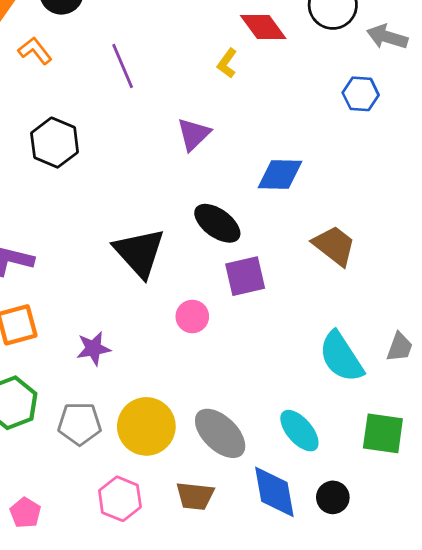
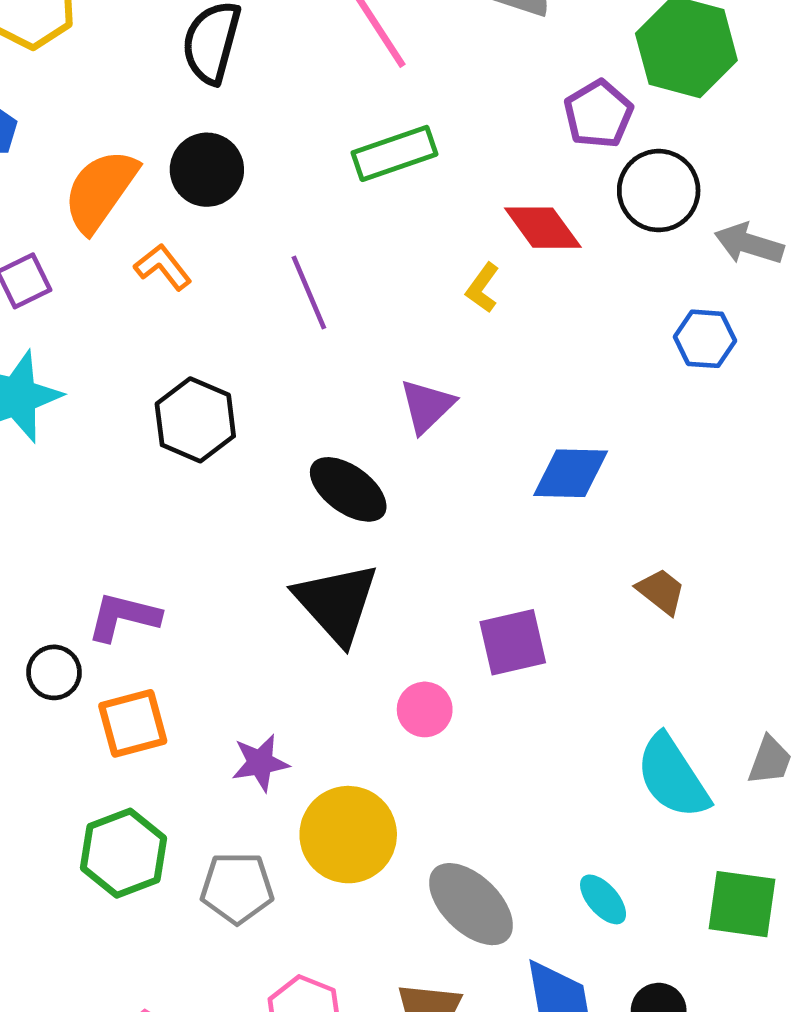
black ellipse: (217, 223) -> (348, 489), moved
brown trapezoid: (334, 246) -> (661, 591), size x0.7
yellow circle: (146, 426) -> (348, 835), moved
cyan ellipse: (299, 431) -> (603, 899), size x0.7

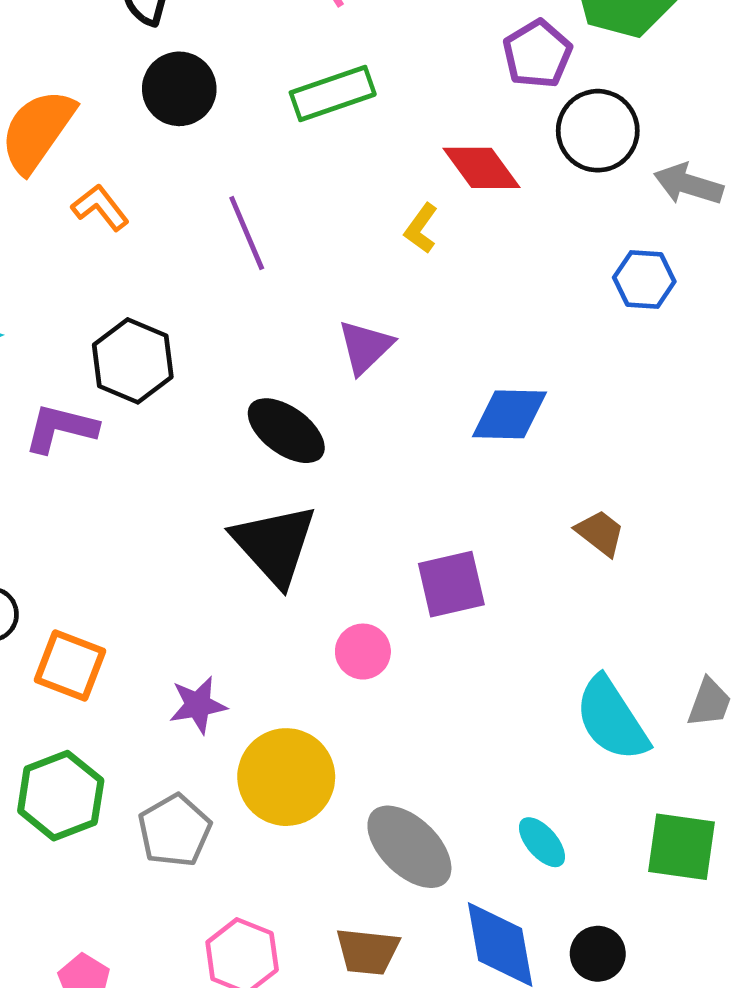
black circle: (207, 170) -> (179, 89), moved
purple L-shape: (123, 617) -> (61, 428), moved
orange square: (133, 723) -> (70, 665), turned 36
gray pentagon: (237, 888) -> (175, 831), turned -30

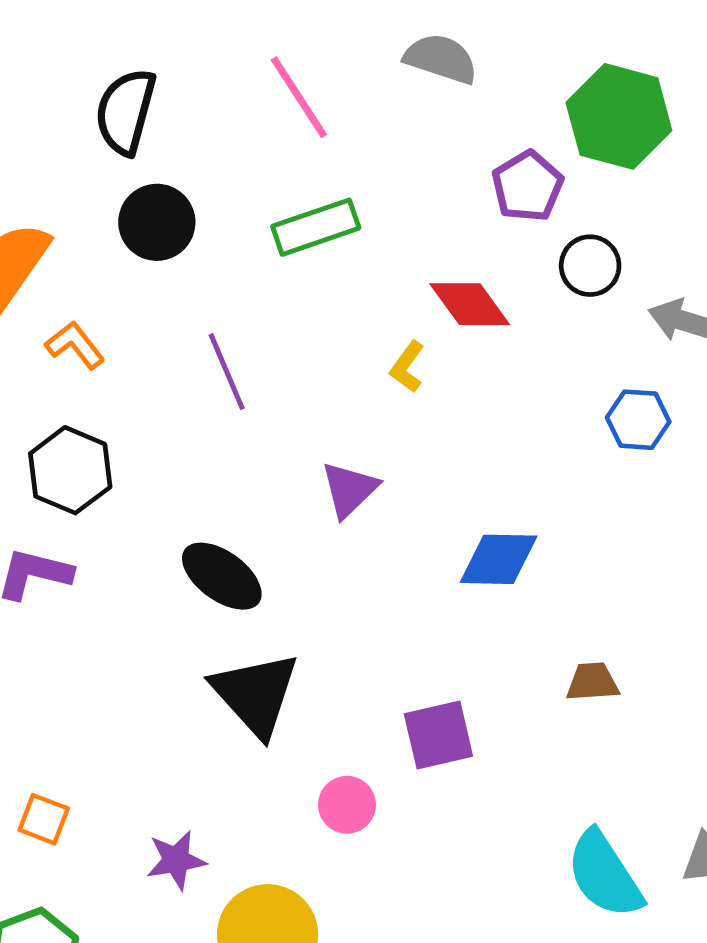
black circle: (598, 131) -> (590, 266), size x0.7
black hexagon: (133, 361) -> (70, 470), moved
black ellipse: (286, 431) -> (222, 576), moved
brown trapezoid: (600, 533) -> (592, 682), turned -42
orange square: (70, 665) -> (44, 819), size x0.7

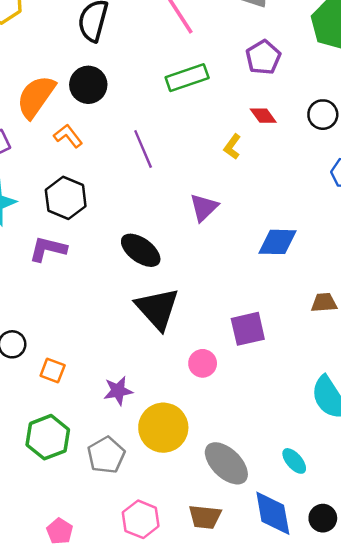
purple pentagon: (527, 186) -> (263, 57), moved
black circle: (157, 222) -> (88, 85), moved
black circle: (590, 266) -> (323, 115), moved
red diamond: (470, 304) -> (263, 116), size x0.7

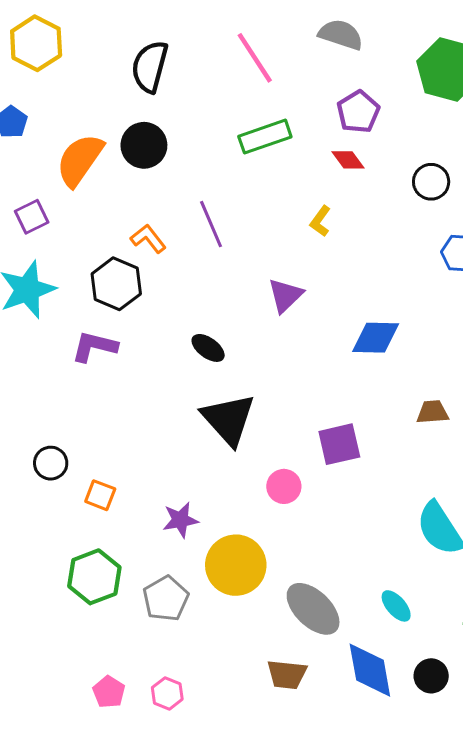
red diamond: (263, 116) -> (348, 160), moved
orange L-shape: (68, 136) -> (148, 239), moved
black ellipse: (141, 250) -> (208, 348), size x0.7
pink hexagon: (141, 519) -> (167, 693), moved, size x0.7

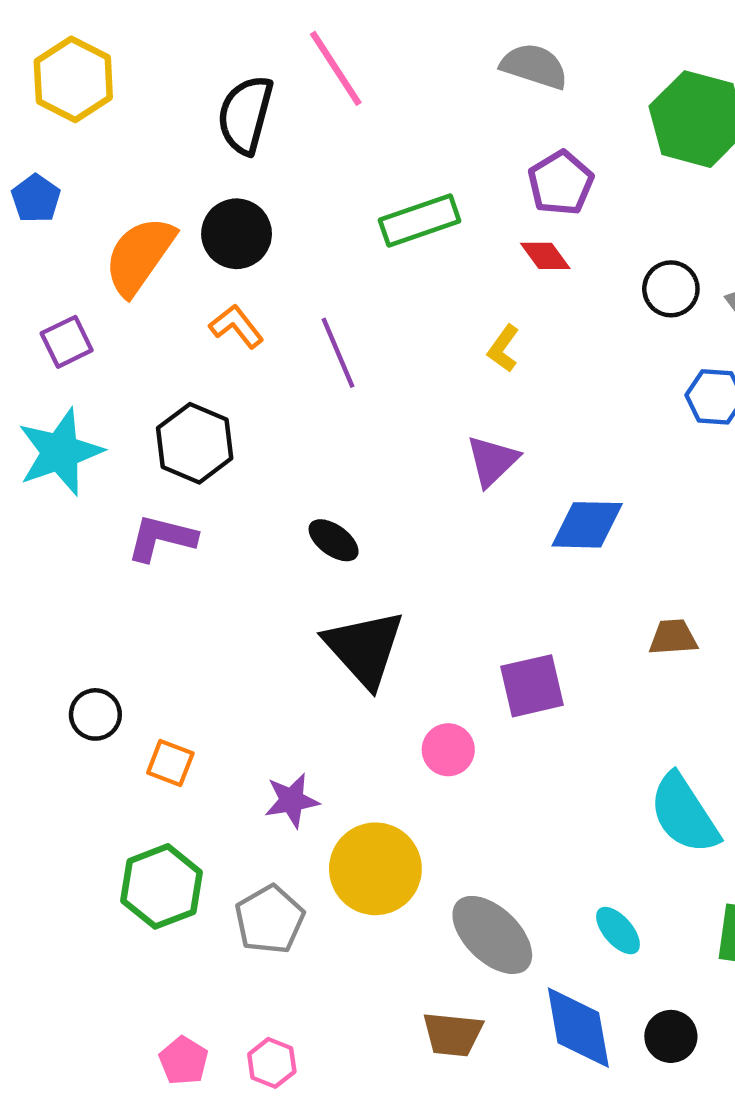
pink line: (255, 58) -> (336, 68), moved
orange L-shape: (148, 239) -> (237, 326), moved
purple triangle: (285, 295) -> (492, 461), moved

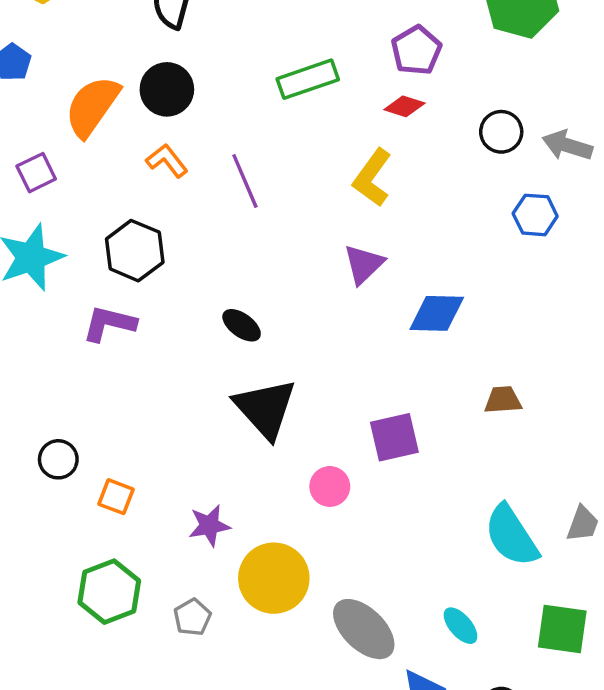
red diamond: (545, 256) -> (404, 106), turned -36
yellow L-shape: (503, 348) -> (372, 178), size x1.6
gray pentagon: (270, 920) -> (192, 617), size x0.7

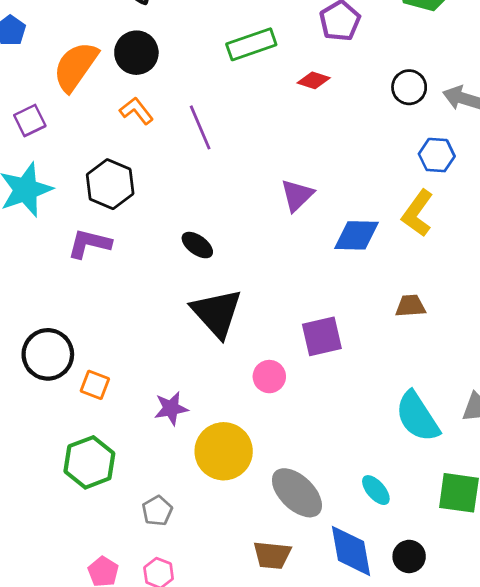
red diamond: (404, 106) -> (314, 80), moved
yellow L-shape: (372, 178) -> (417, 213), moved
black circle: (58, 459) -> (48, 354), size x1.6
gray pentagon: (192, 617) -> (157, 511), moved

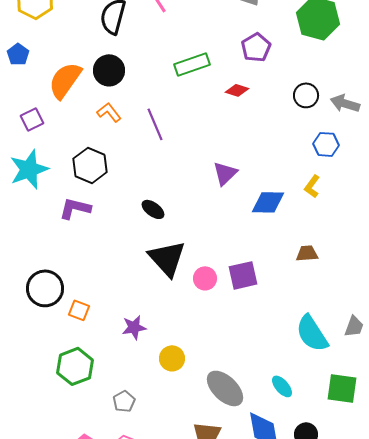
yellow L-shape: (417, 213) -> (312, 186), size x0.7
pink circle: (269, 377) -> (205, 278), moved
yellow circle: (224, 451) -> (172, 358), size x0.6

